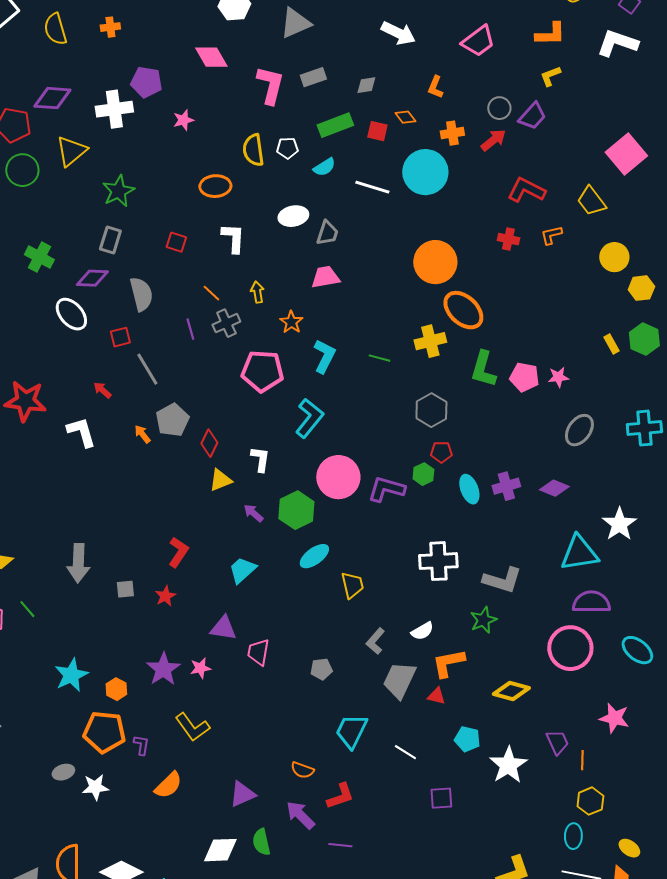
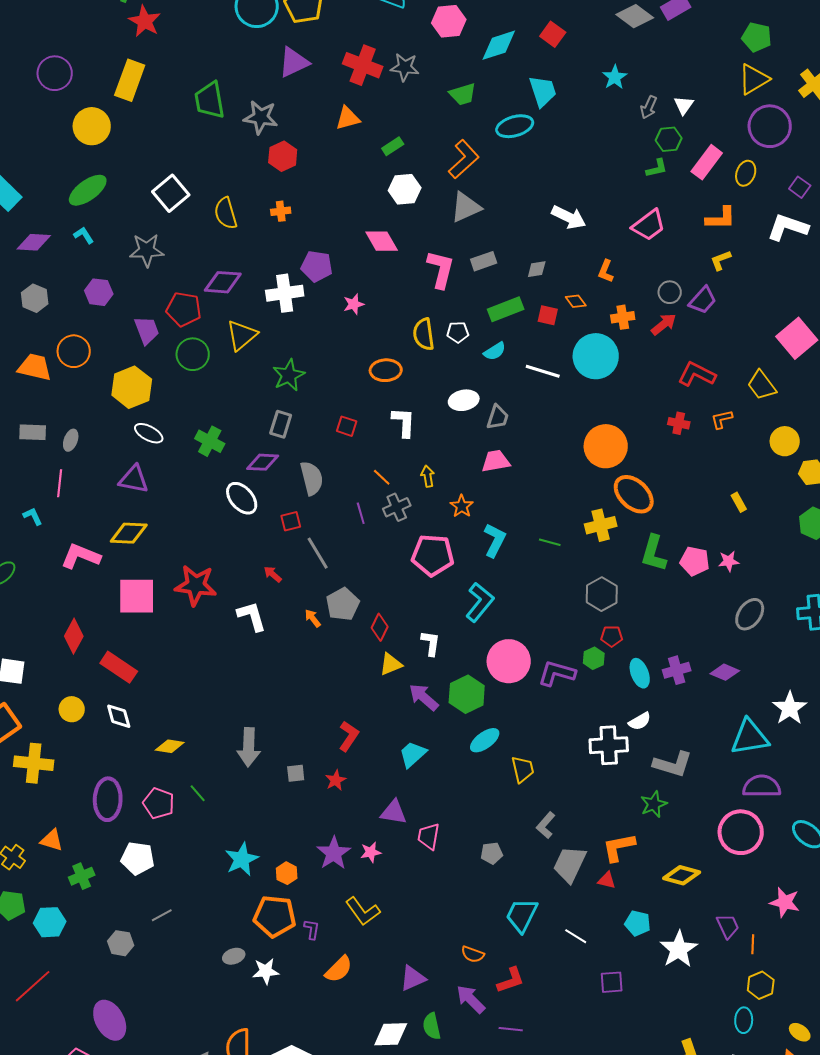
yellow rectangle: (611, 344) -> (739, 502), moved
purple arrow: (253, 513) -> (424, 697), size x1.5
white semicircle: (422, 631) -> (640, 721), moved

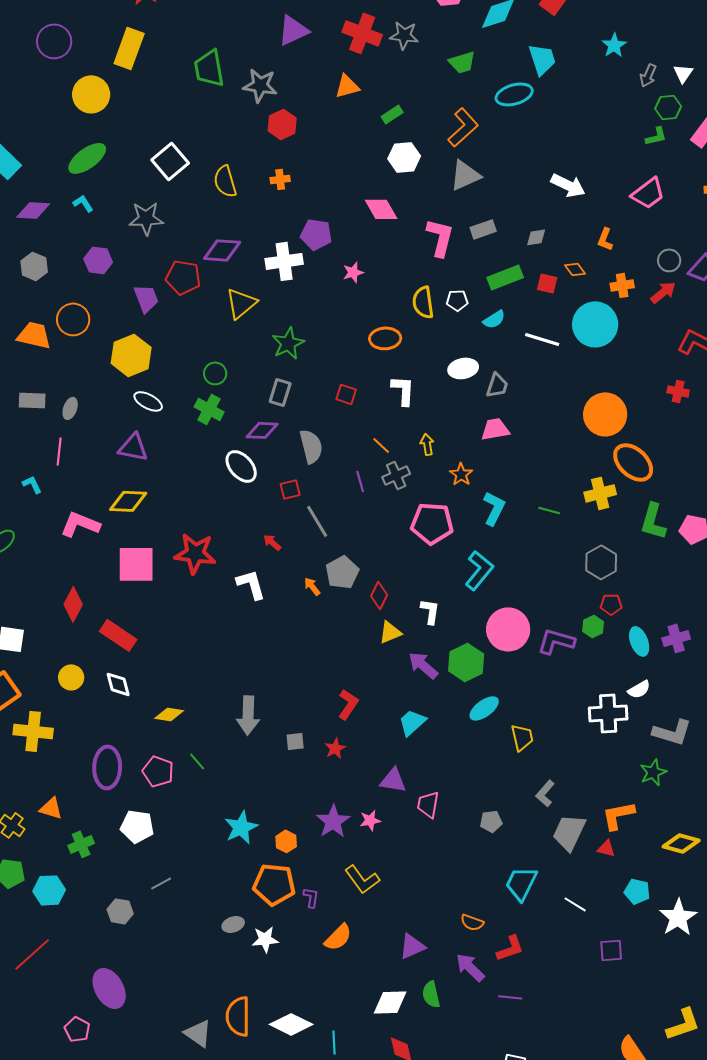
green circle: (193, 354) -> (215, 373), moved, size x0.7

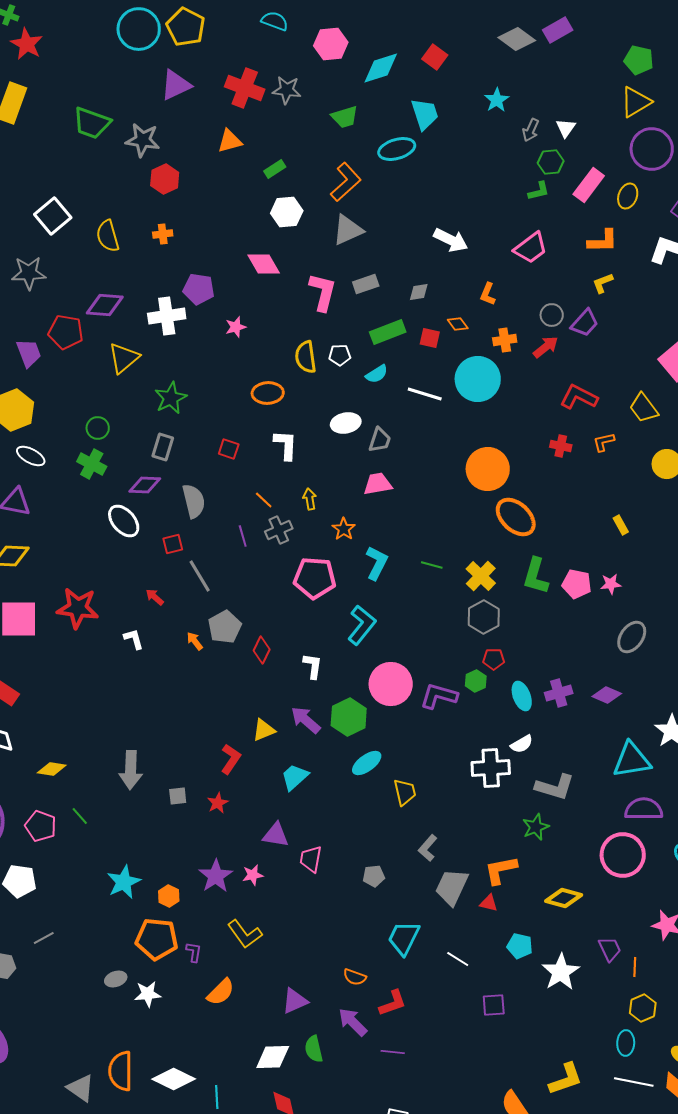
green trapezoid: (209, 68) -> (92, 123), turned -60
yellow cross: (600, 493) -> (481, 576), moved, turned -32
white L-shape: (251, 584) -> (134, 639), size x0.7
yellow triangle: (390, 632) -> (264, 730), moved

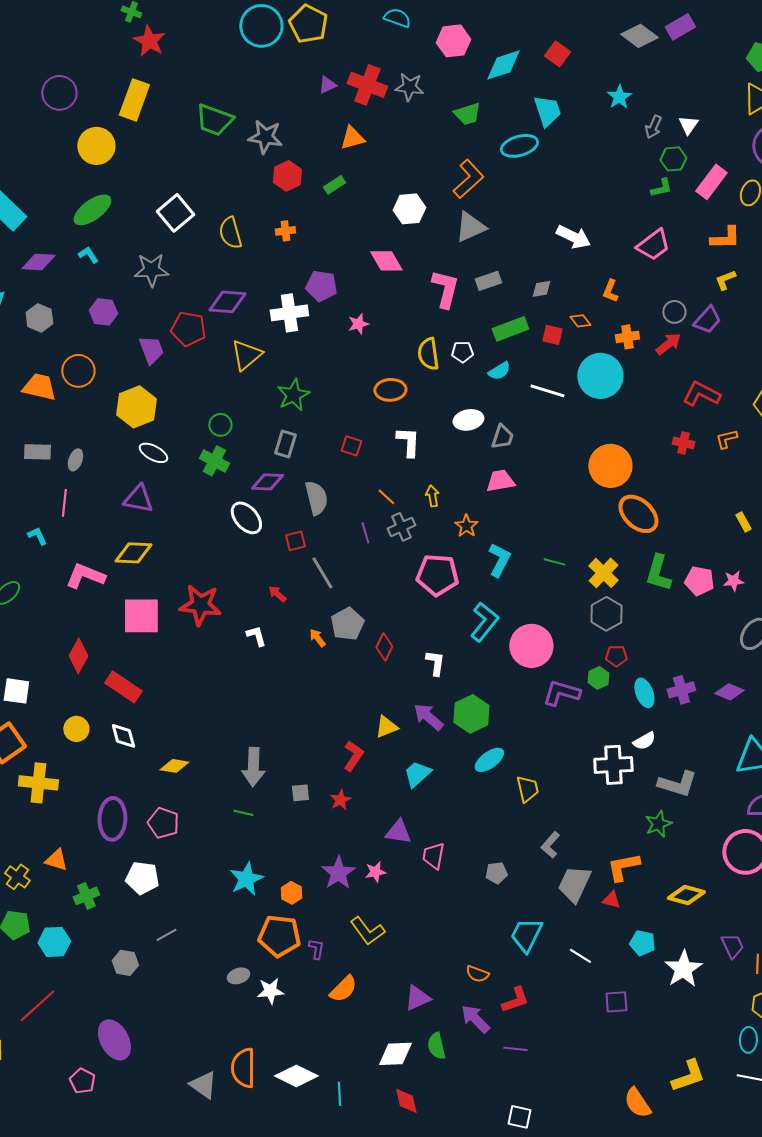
purple triangle: (176, 85) -> (327, 85), moved, size x0.6
green rectangle: (275, 169) -> (334, 185), moved
pink circle: (391, 684) -> (531, 646), moved
green line: (80, 816) -> (243, 813), moved, turned -36

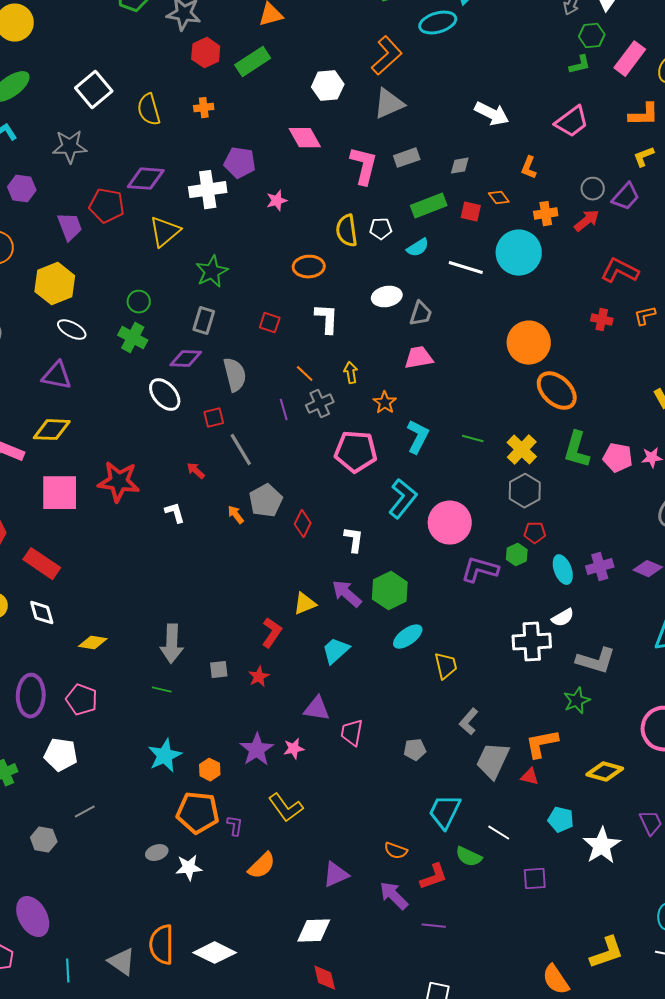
green rectangle: (334, 185) -> (253, 62), size x1.6
green semicircle: (436, 1046) -> (469, 857), moved, turned -52
cyan line: (339, 1094) -> (68, 971), moved

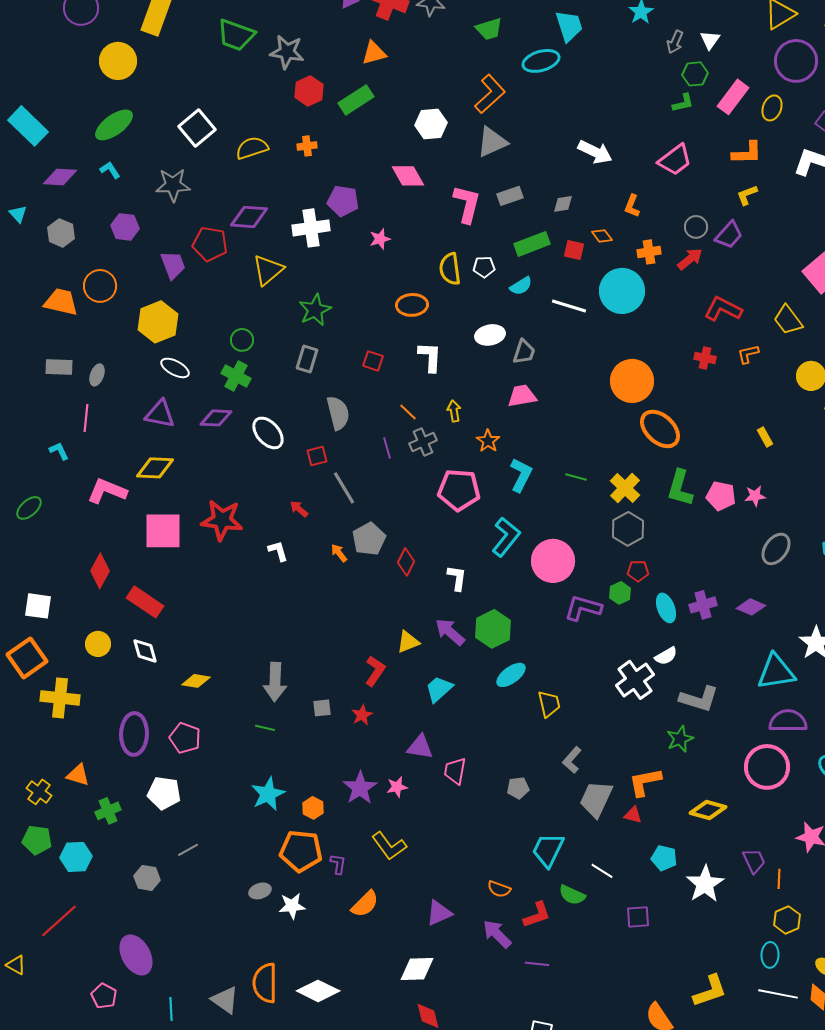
yellow semicircle: (149, 110) -> (252, 148), turned 88
purple diamond: (186, 359) -> (216, 418), moved
white cross: (532, 642) -> (635, 680), turned -33

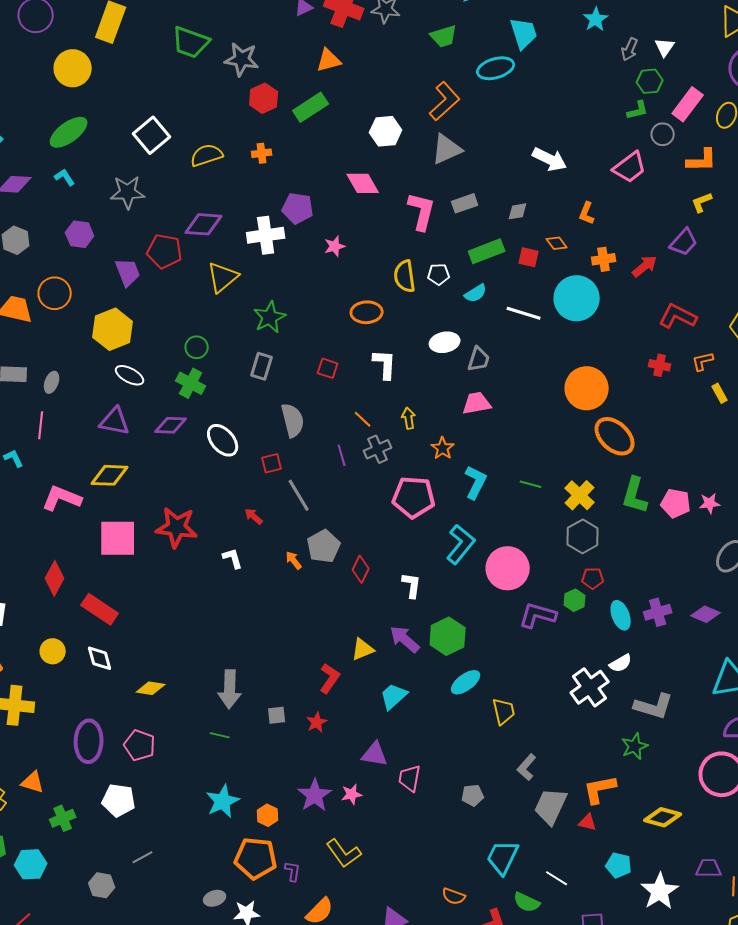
gray circle: (696, 227) -> (663, 134), moved
yellow rectangle: (765, 437) -> (720, 393), moved
purple trapezoid: (754, 861) -> (709, 868), turned -64

